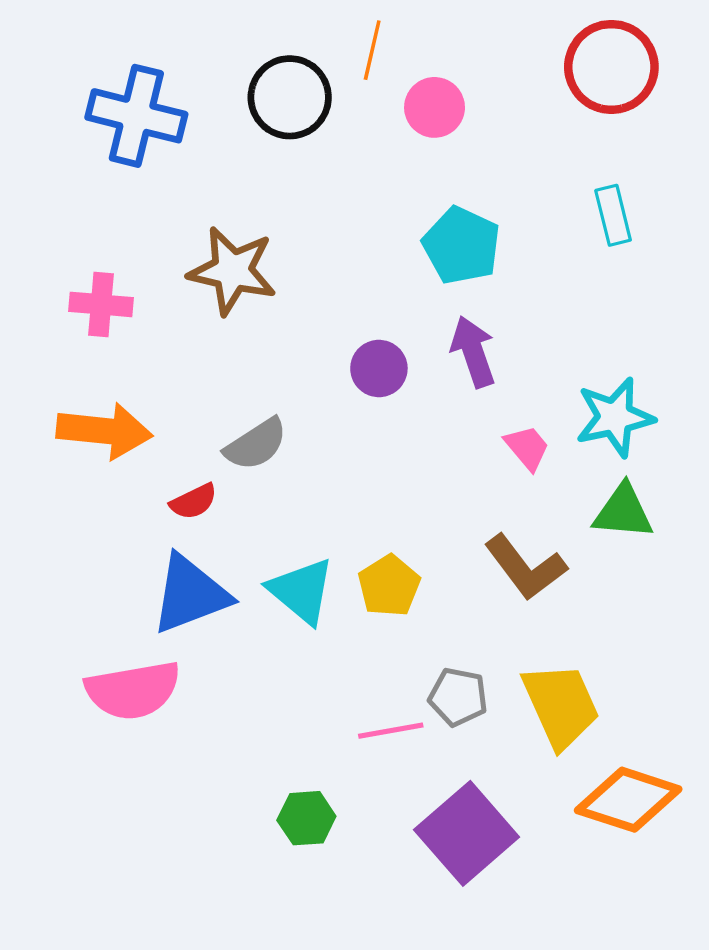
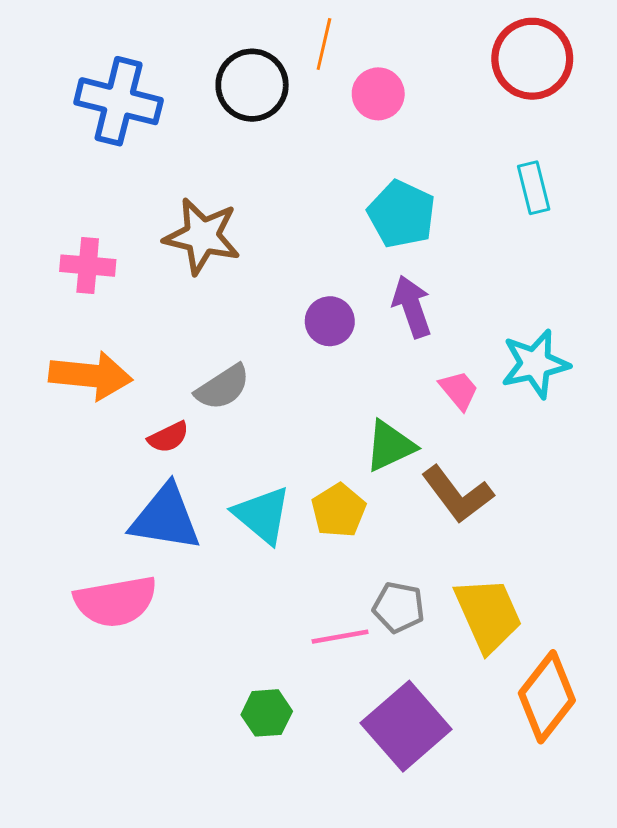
green triangle: (623, 512) -> (390, 446), moved, turned -30
blue triangle: (190, 594) -> (165, 518), turned 30
orange diamond: (628, 800) -> (547, 697), turned -70

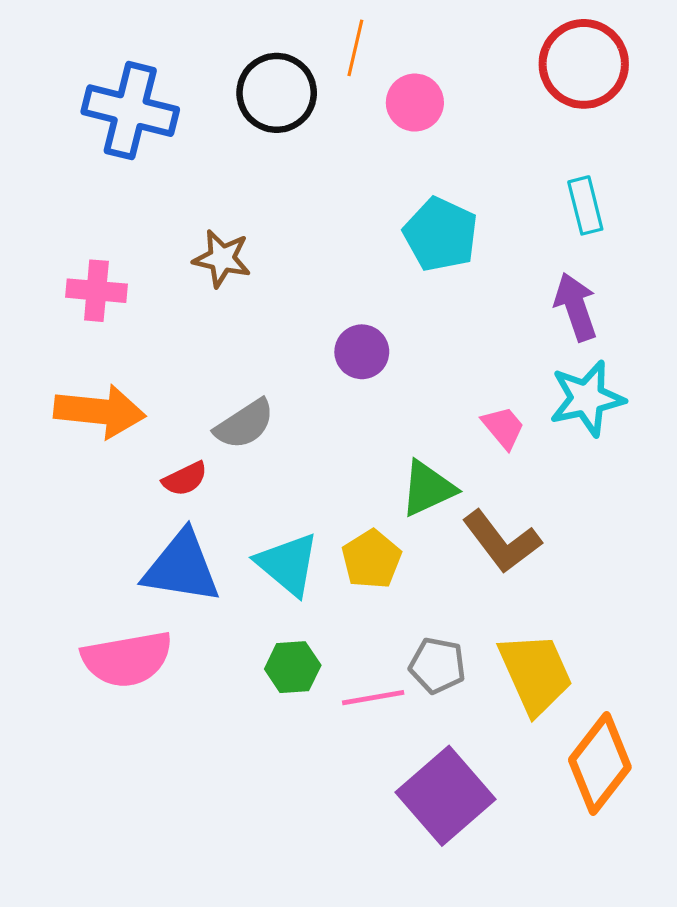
brown star: (202, 236) -> (222, 259), size x0.7
purple arrow: (412, 307) -> (576, 307), moved
green hexagon: (267, 713) -> (293, 667), moved

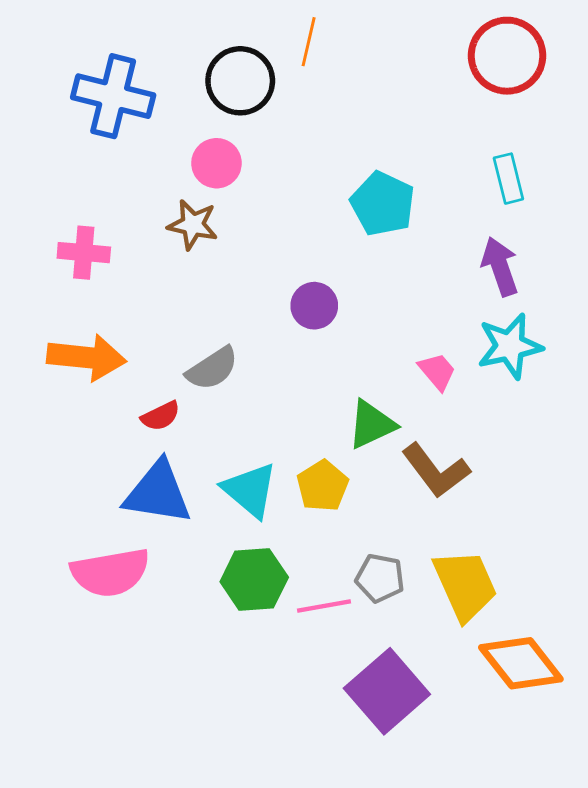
pink circle: (415, 103) -> (216, 163), moved
green hexagon: (293, 667) -> (254, 579), size x1.4
orange diamond: (600, 764) -> (521, 663), turned -76

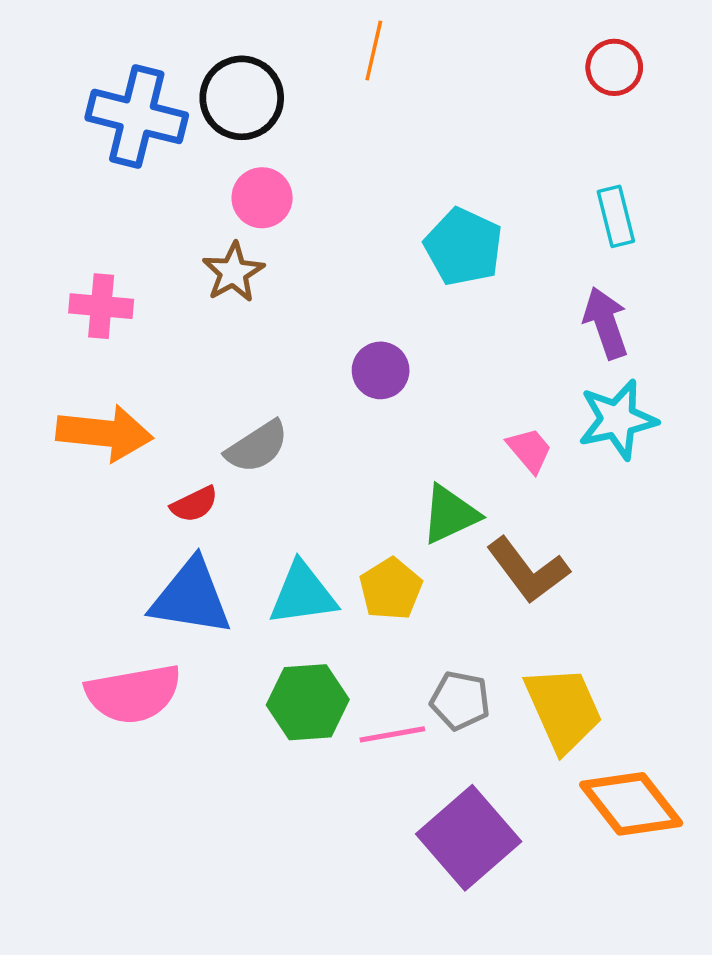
red circle: (507, 56) -> (614, 67), size x0.6
black circle: (240, 81) -> (242, 98), moved
brown star: (193, 225) -> (233, 272), turned 30
cyan triangle: (250, 490) -> (303, 594), turned -48

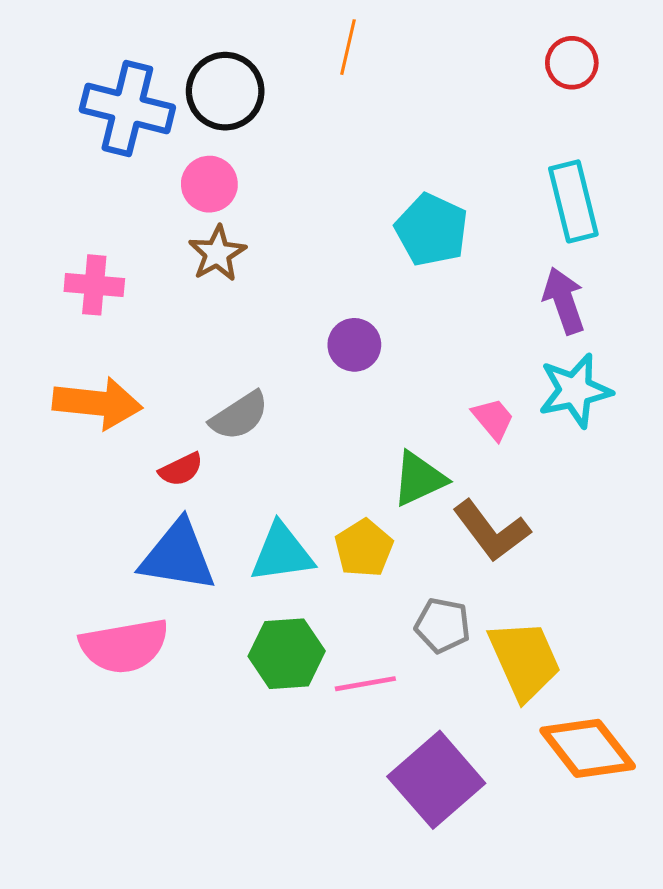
pink circle: (262, 198) -> (209, 184), moved
cyan rectangle: (616, 216) -> (573, 201), size x1.4
gray pentagon: (460, 701) -> (443, 625), moved

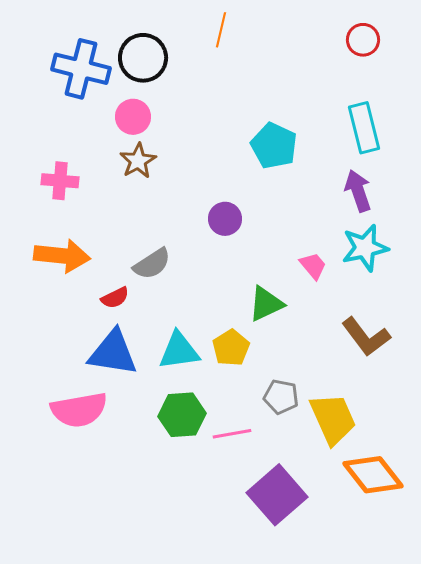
brown L-shape: (491, 531) -> (366, 337), moved

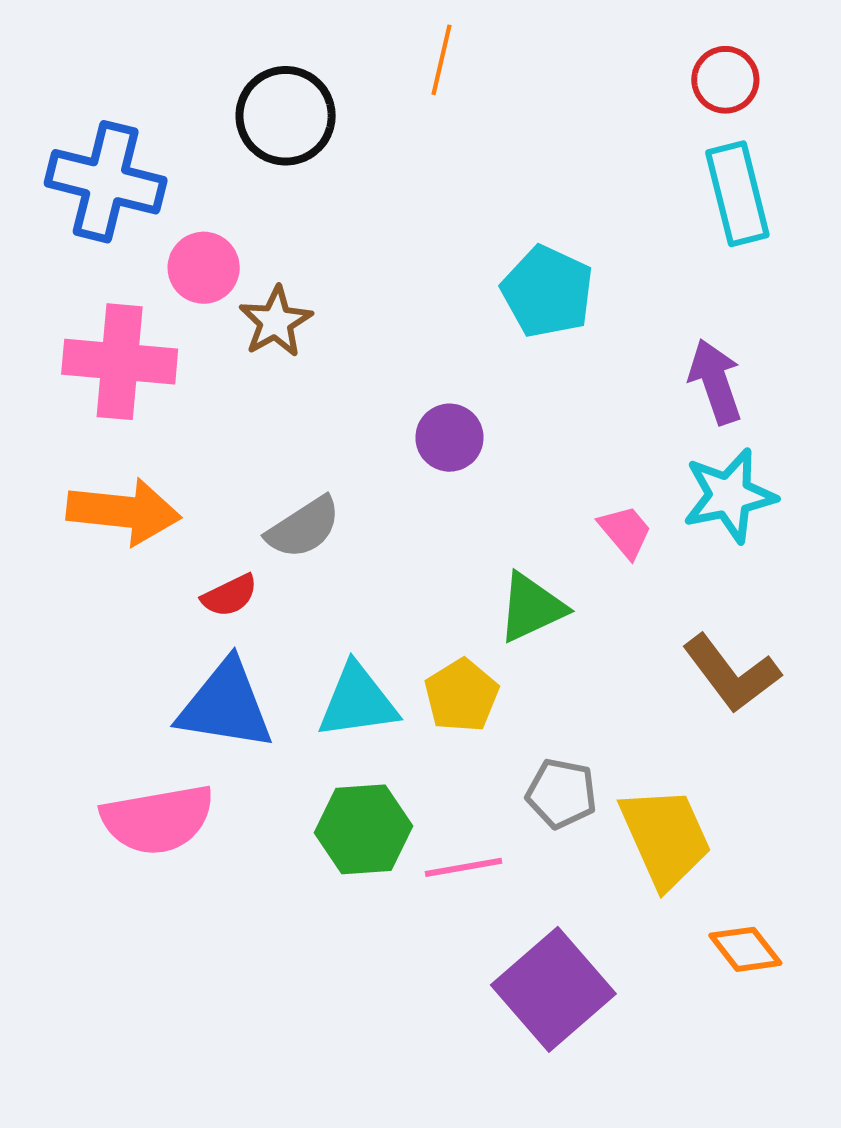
blue cross: (81, 69) -> (106, 182), moved
pink circle: (133, 117) -> (204, 268), moved
cyan rectangle: (364, 128) -> (737, 194), moved
pink cross: (60, 181) -> (120, 362), size x1.5
orange diamond: (373, 475) -> (745, 949), size x0.6

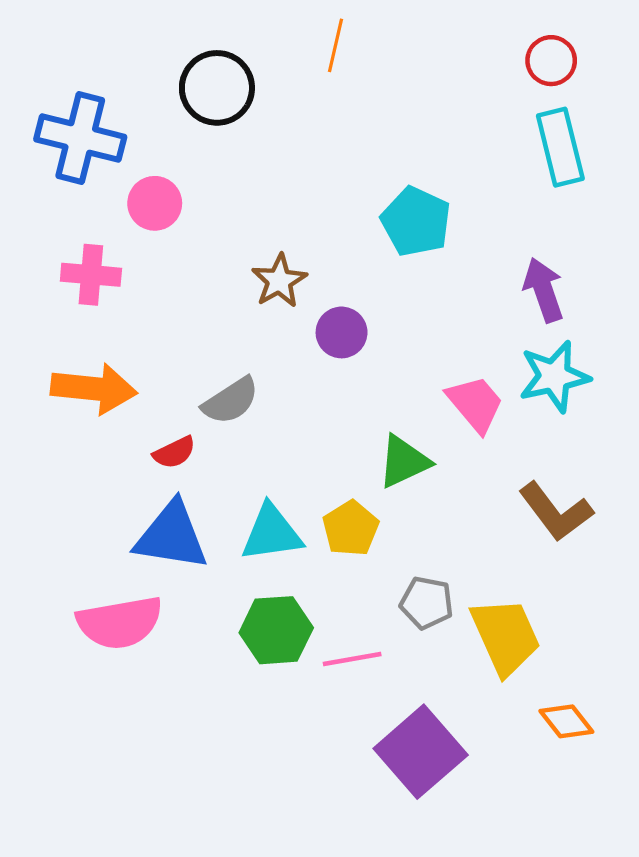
brown star: (276, 322) -> (279, 281), moved
pink cross: (120, 362) -> (91, 275), size x0.7
pink trapezoid: (625, 532) -> (475, 404), size x1.4

